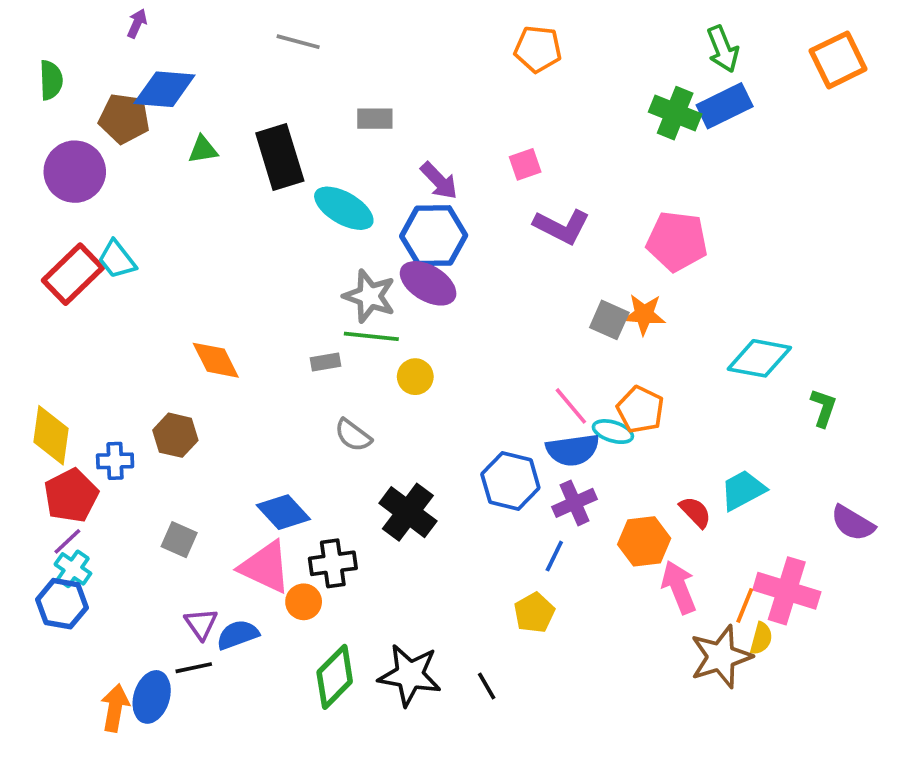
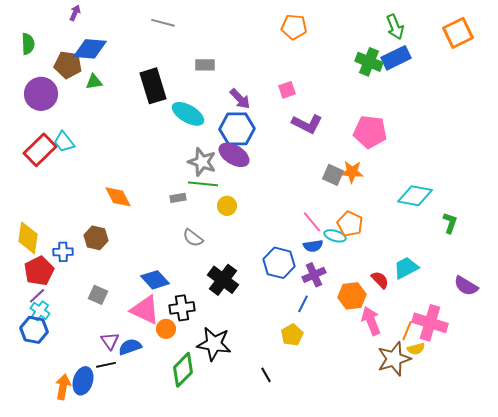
green triangle: (203, 150) -> (94, 82), moved
blue semicircle: (573, 450) -> (313, 246), size x0.7
yellow semicircle: (761, 638) -> (416, 349), turned 60
black star: (410, 675) -> (214, 344), moved

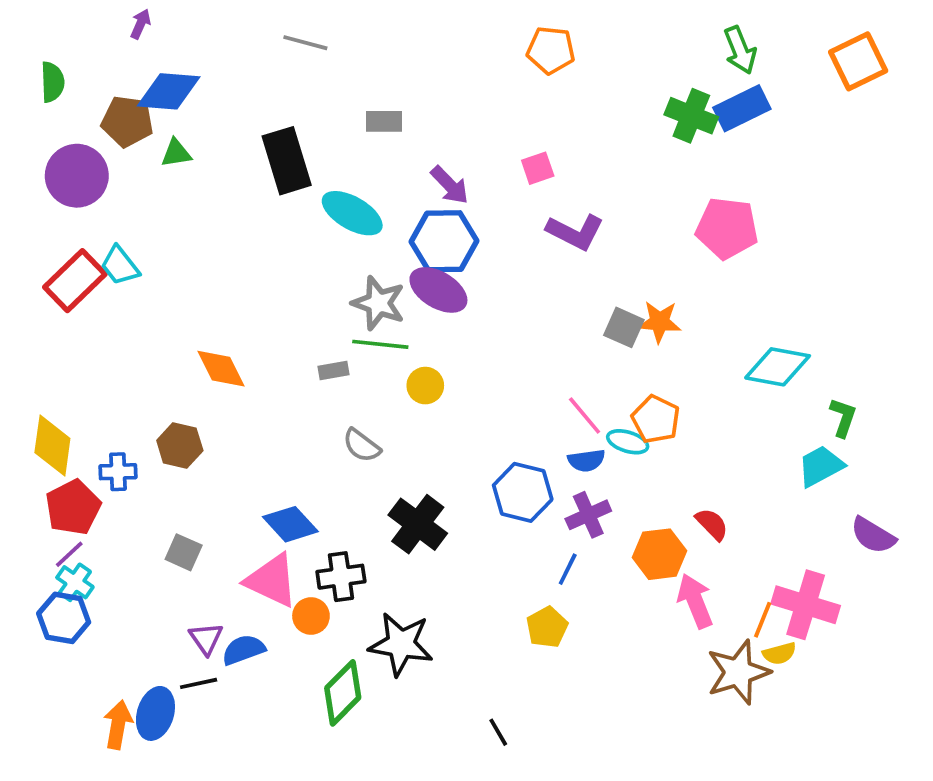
pink pentagon: (370, 132) -> (727, 228), moved
cyan trapezoid: (406, 268) -> (821, 466), moved
black line: (266, 375) -> (498, 732), moved

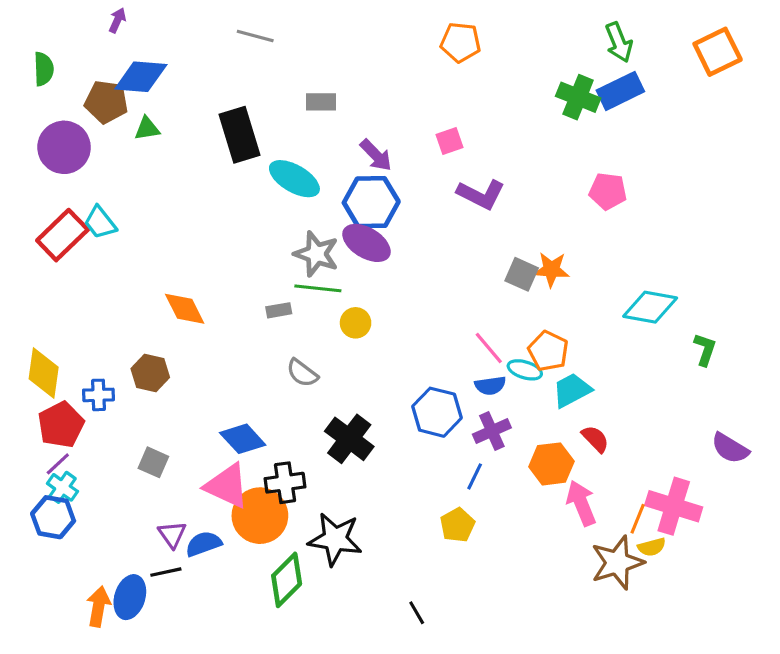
pink pentagon: (727, 228) -> (608, 191), size x0.7
cyan trapezoid: (821, 466) -> (572, 390), moved
orange circle: (311, 616) -> (260, 516), size x1.8

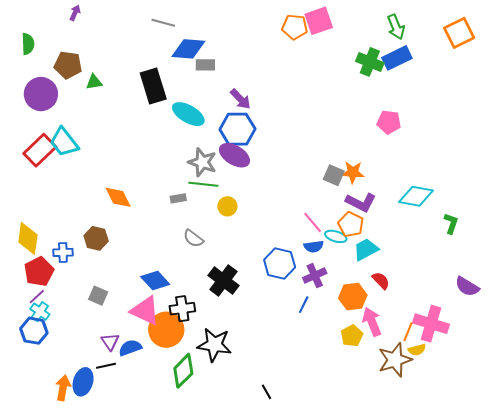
blue diamond: (141, 77) -> (188, 49), moved
pink square: (450, 141) -> (319, 21), moved, size x1.6
purple L-shape: (481, 194) -> (361, 202), moved
cyan trapezoid: (100, 223) -> (64, 142), size x1.4
yellow pentagon: (457, 525) -> (352, 336), moved

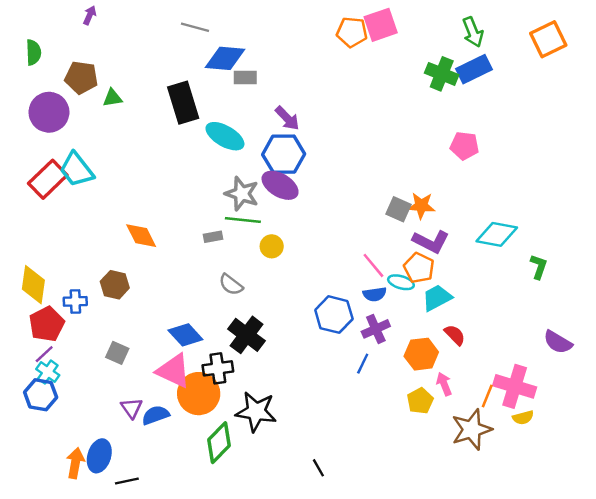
black cross: (223, 281) -> (247, 335), moved
pink arrow: (372, 322) -> (444, 384), size x0.7
yellow semicircle: (417, 350) -> (523, 418), moved
black line: (106, 366) -> (127, 481), moved

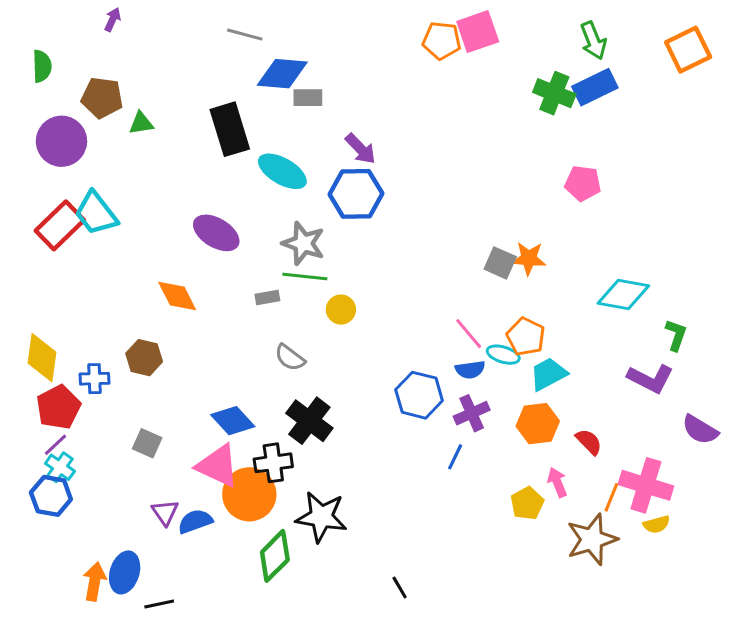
purple ellipse: (280, 185) -> (216, 233), moved
purple L-shape: (431, 242) -> (650, 379), moved
red semicircle: (455, 335) -> (589, 442), moved
orange hexagon: (421, 354) -> (538, 424), moved

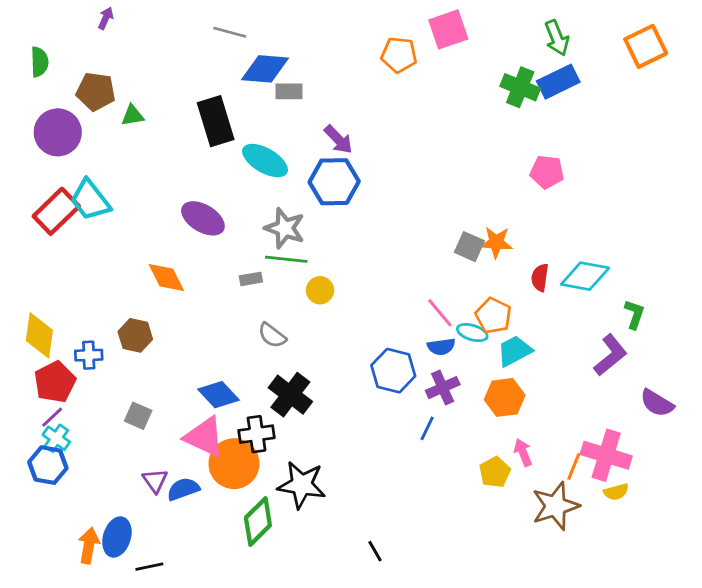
orange pentagon: (442, 41) -> (399, 55), moved
purple L-shape: (650, 379) -> (610, 355), turned -66
red semicircle: (589, 442) -> (540, 278), moved, turned -128

